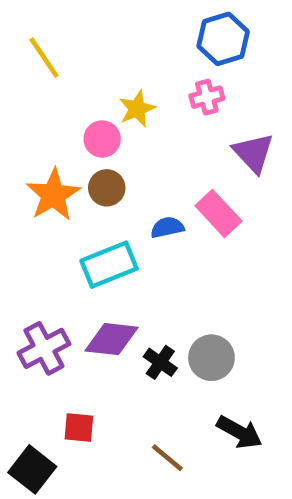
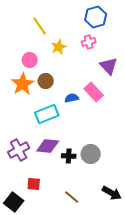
yellow line: (44, 58) -> (40, 26), moved
pink circle: (102, 139) -> (30, 60), moved
black cross: (160, 362) -> (69, 156), turned -32
black arrow: (239, 432) -> (112, 193), moved

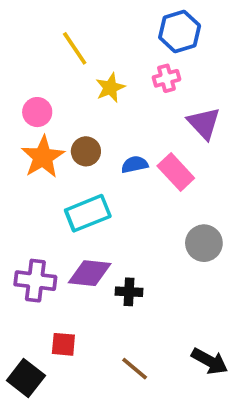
pink circle: (30, 60) -> (37, 112), moved
blue semicircle: (72, 98) -> (135, 164), moved
purple cross: (19, 150) -> (35, 281), turned 35
gray circle: (91, 154) -> (204, 243), moved

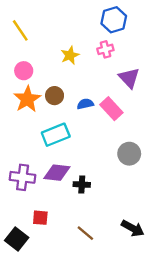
yellow line: (75, 48) -> (20, 30), moved

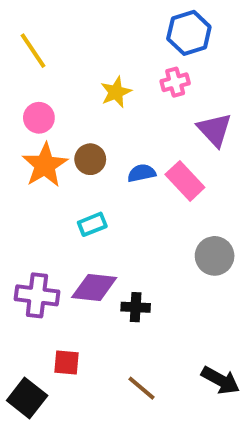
cyan rectangle: (56, 135) -> (92, 224), size x0.6

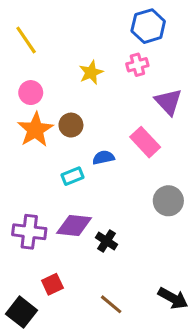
blue semicircle: (142, 173) -> (103, 157), moved
black cross: (136, 307) -> (106, 241), turned 30
red square: (67, 362) -> (52, 284), turned -30

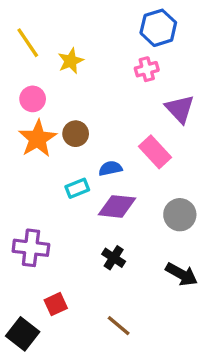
yellow star: (91, 72) -> (71, 61), moved
purple diamond: (74, 226) -> (117, 206), moved
black arrow: (173, 298) -> (181, 274), moved

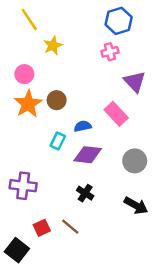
yellow line: (28, 43) -> (29, 20), moved
cyan rectangle: (77, 188) -> (58, 141), turned -42
brown line: (119, 326) -> (70, 227), moved

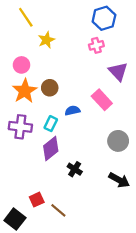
purple diamond: (88, 155) -> (51, 149), moved, turned -45
purple cross: (23, 186) -> (20, 127), moved
brown line: (70, 227) -> (58, 210), moved

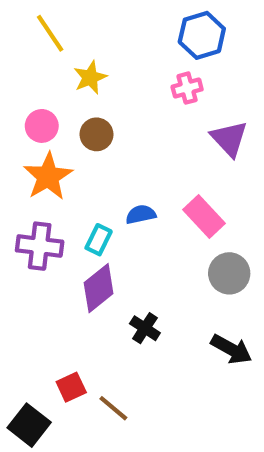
brown circle: (50, 88) -> (96, 134), moved
pink rectangle: (102, 100) -> (204, 217), moved

